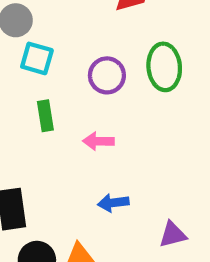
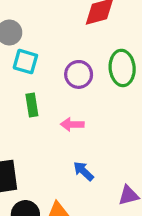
blue arrow: (113, 203) -> (83, 171), turned 50

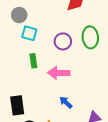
pink arrow: (72, 124) -> (59, 73), size x1.5

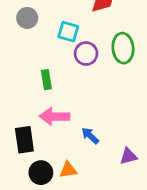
cyan square: (29, 33) -> (68, 32), moved
pink arrow: (59, 73) -> (55, 116), moved

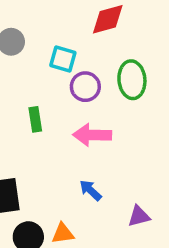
pink arrow: (55, 116) -> (92, 135), moved

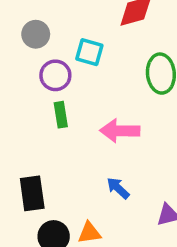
purple circle: (85, 87) -> (55, 75), moved

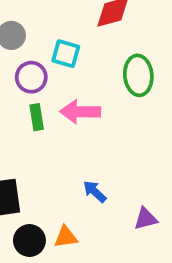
pink arrow: (120, 131) -> (80, 112), moved

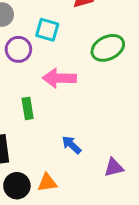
green ellipse: (138, 75) -> (108, 48), turned 68
green rectangle: (37, 117) -> (28, 108), moved

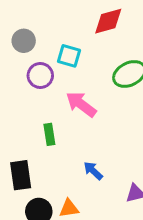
pink arrow: (59, 78) -> (81, 104), turned 36

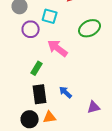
green rectangle: (49, 134) -> (37, 68), turned 40
black rectangle: (21, 175) -> (40, 94), moved

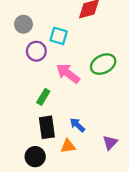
green ellipse: (90, 28) -> (103, 64), moved
purple triangle: (94, 107) -> (110, 143), turned -32
orange triangle: (50, 117) -> (68, 146), moved

